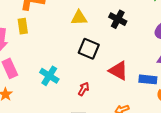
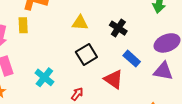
black square: (89, 49) -> (86, 54), turned 30
blue rectangle: (148, 79) -> (132, 59), moved, turned 30

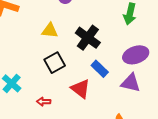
black cross: (118, 28) -> (88, 38), size x1.4
red arrow: (77, 94) -> (44, 102), turned -128

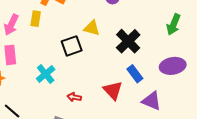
black square: (55, 63) -> (72, 46), moved
purple triangle: (131, 83) -> (152, 101), moved

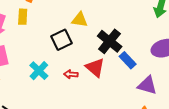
black cross: (128, 41) -> (110, 41), moved
red triangle: (113, 90) -> (95, 68), moved
red arrow: (74, 97) -> (71, 74), moved

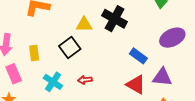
yellow rectangle: (23, 17) -> (34, 53), moved
black cross: (110, 41) -> (115, 19), moved
red triangle: (95, 68) -> (136, 85), moved

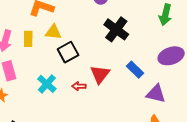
yellow triangle: (84, 25) -> (53, 32), moved
yellow rectangle: (34, 53) -> (28, 39), moved
red triangle: (136, 85) -> (100, 74), moved, turned 30

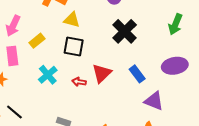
yellow triangle: (53, 32) -> (72, 20), moved
yellow rectangle: (28, 39) -> (37, 41), moved, turned 42
black square: (68, 52) -> (74, 47), turned 30

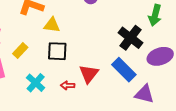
black cross: (125, 31) -> (131, 38), moved
blue rectangle: (137, 74) -> (124, 70), size x1.4

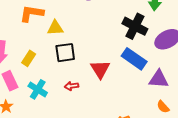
cyan cross: (36, 83) -> (38, 89), moved
red arrow: (68, 85) -> (72, 86), moved

